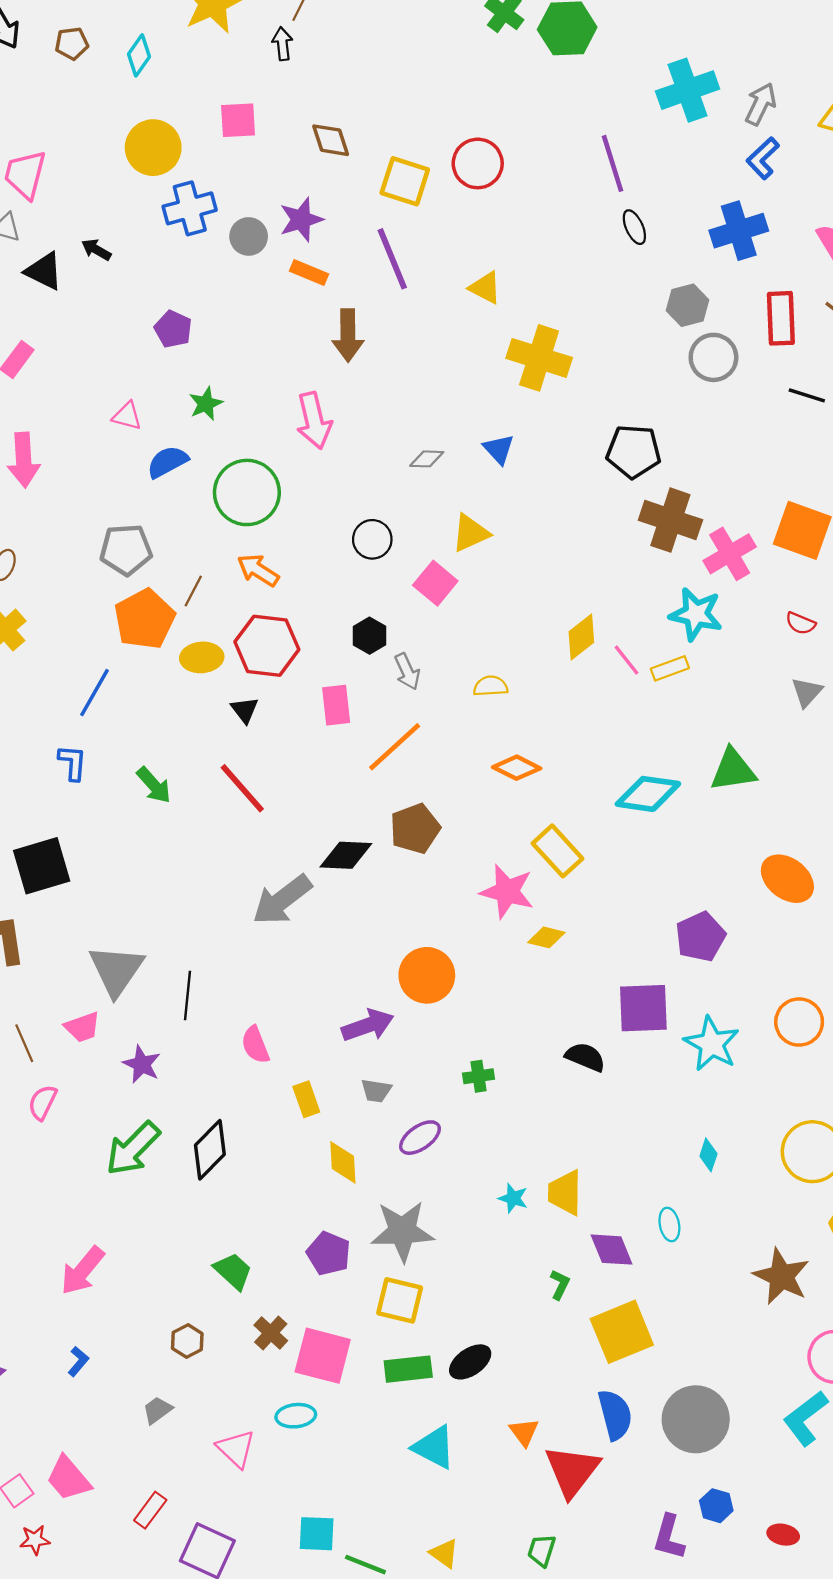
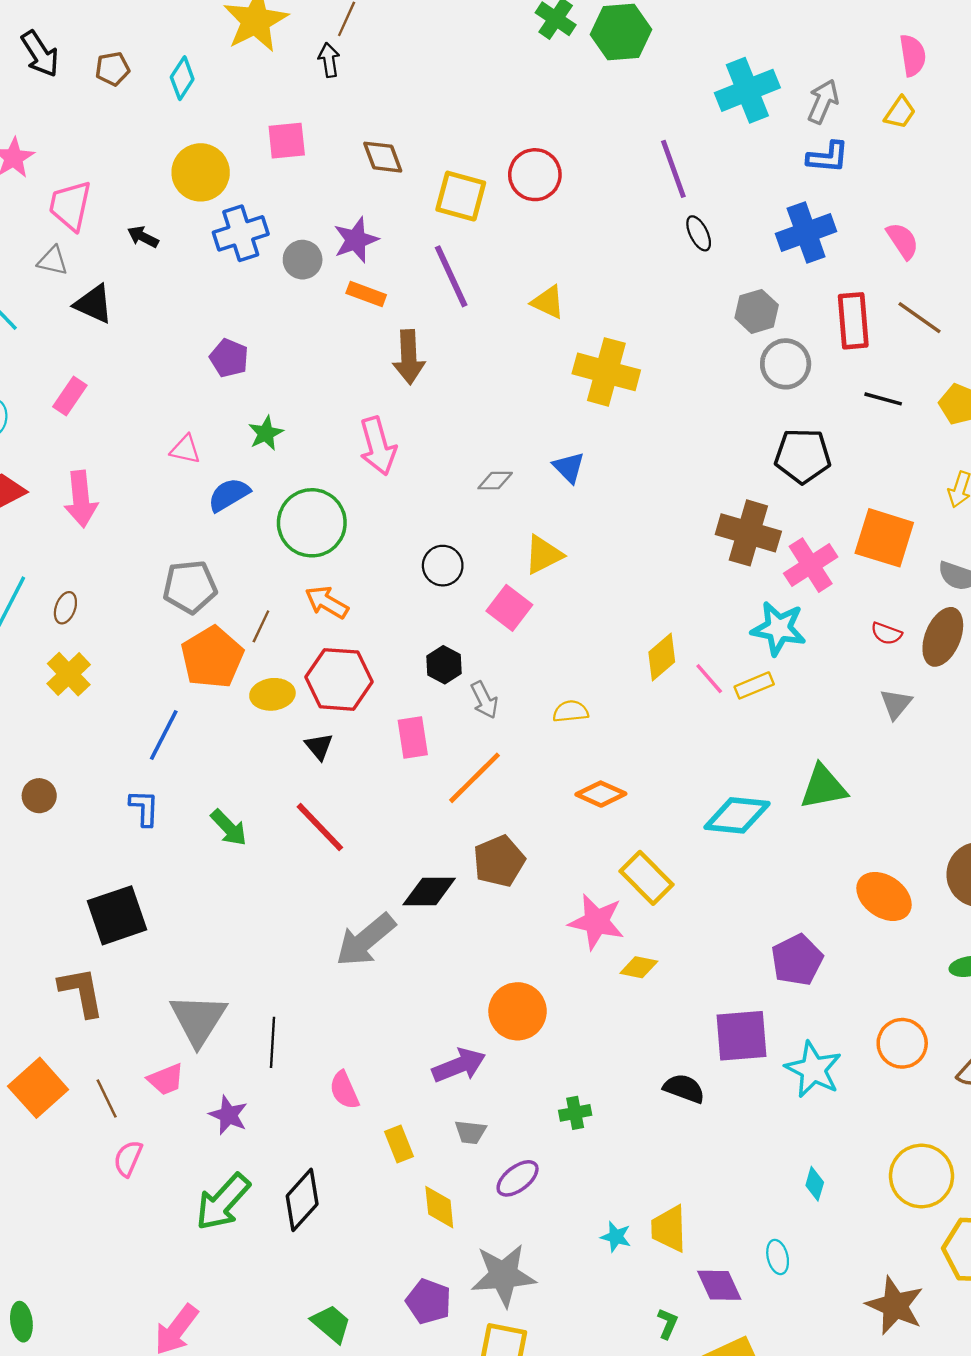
blue L-shape: (763, 158) -> (828, 157), turned -129
black arrow: (96, 250) -> (143, 237), moved
black pentagon: (634, 451) -> (803, 456), moved

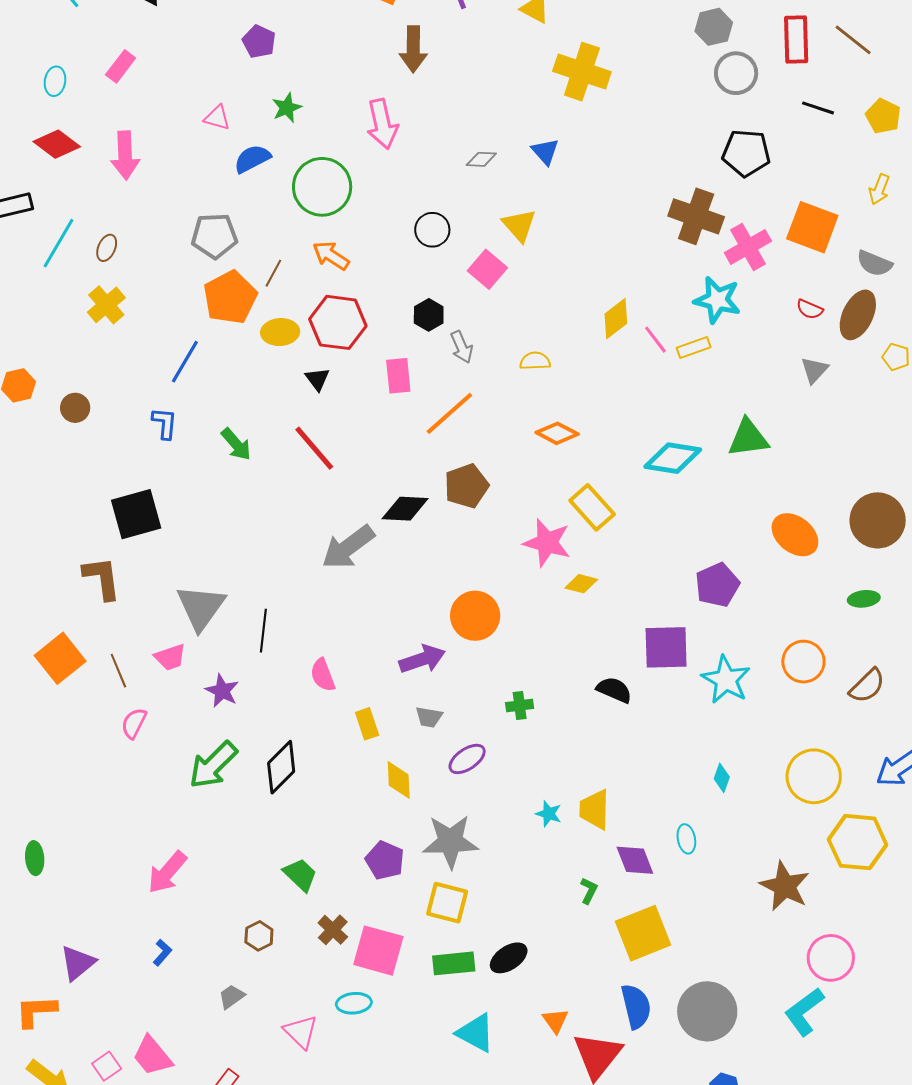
yellow triangle: (543, 555) -> (519, 225), turned -48

